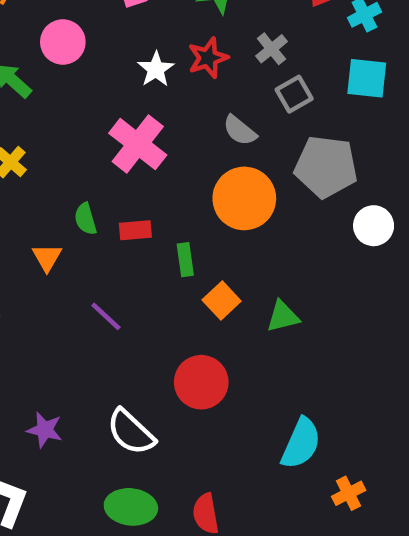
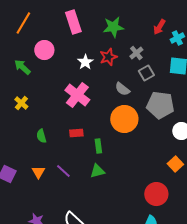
green semicircle: (86, 219) -> (41, 136), moved
orange triangle: (47, 257) -> (38, 172), moved
orange square: (222, 301) -> (175, 164), moved
green triangle: (283, 316) -> (97, 171), moved
red circle: (201, 382) -> (156, 194), moved

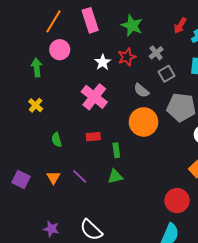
orange line: (23, 23) -> (53, 21), moved
green star: (113, 27) -> (132, 26), turned 30
green arrow: (22, 67) -> (37, 67), turned 42

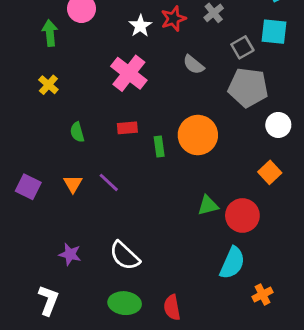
gray square: (167, 74) -> (242, 47), moved
orange circle: (144, 122) -> (198, 135), moved
green triangle: (115, 176) -> (208, 205), moved

